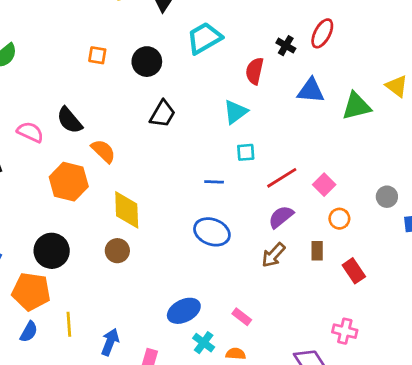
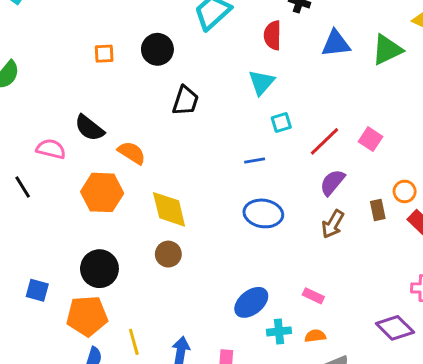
orange circle: (339, 219) -> (405, 191), moved
cyan cross: (204, 343) -> (279, 331), turned -30

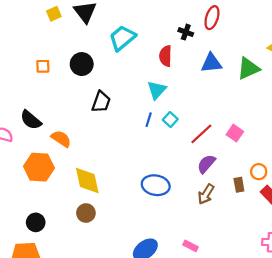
cyan square: (281, 123) -> (170, 119), turned -32
blue line: (255, 161) -> (149, 120), moved, turned -64
black circle: (99, 269) -> (36, 222), size x0.7

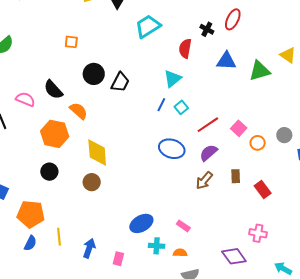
black circle: (82, 64) -> (94, 74), moved
orange circle: (259, 172) -> (258, 143), moved
blue ellipse: (156, 185) -> (172, 149), moved
black circle: (36, 222) -> (49, 172), moved

